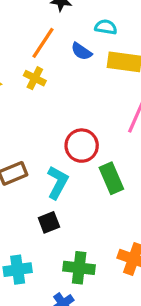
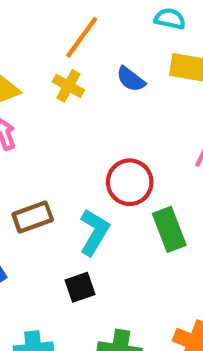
blue semicircle: (81, 51) -> (131, 79), moved

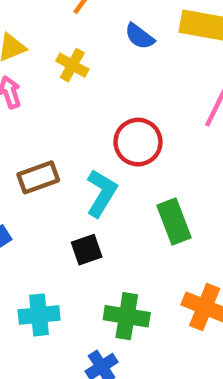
yellow cross: (68, 86) -> (72, 65), moved
green rectangle: (169, 229) -> (174, 222), moved

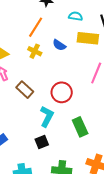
yellow cross: (72, 65) -> (35, 51), moved
brown rectangle: (38, 177) -> (25, 90), moved, turned 66

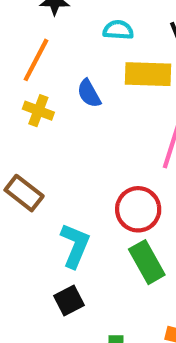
blue semicircle: (59, 45) -> (89, 93), turned 32
red circle: (62, 92) -> (138, 209), moved

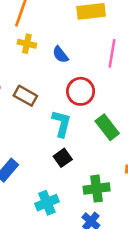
blue semicircle: (89, 93) -> (60, 55), moved
red circle: (138, 209) -> (81, 91), moved

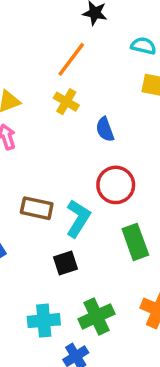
brown rectangle: (25, 96) -> (37, 208), moved, turned -35
green cross: (97, 189) -> (96, 316), turned -35
cyan cross: (47, 203) -> (44, 321), moved

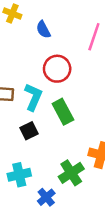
green rectangle: (135, 242) -> (63, 112), moved
green cross: (96, 316) -> (71, 173), moved

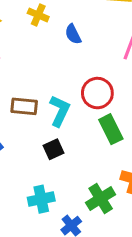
red circle: (57, 69) -> (97, 93), moved
green rectangle: (63, 112) -> (111, 129), moved

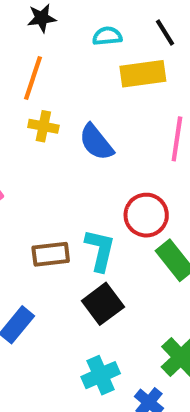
blue semicircle: (73, 34) -> (96, 142), size x1.4
black square: (54, 149) -> (103, 304), size x1.4

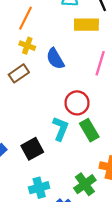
cyan L-shape: (100, 250) -> (60, 129), moved
brown rectangle: (51, 254) -> (19, 73), moved, turned -36
black square: (103, 304) -> (32, 149), moved

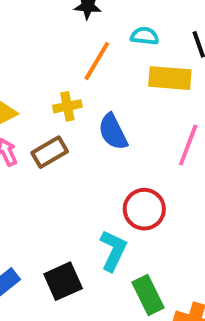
orange line: (25, 18) -> (97, 61), moved
yellow cross: (27, 46) -> (67, 106), turned -35
green rectangle: (89, 130) -> (148, 295), moved

